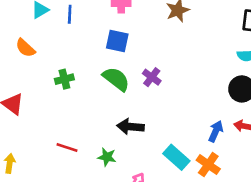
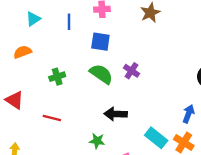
blue line: (70, 14) -> (69, 22), moved
orange semicircle: (25, 48) -> (23, 52), turned 120
red line: (67, 147) -> (52, 118), moved

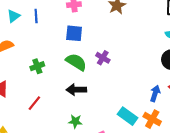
blue line: (69, 22) -> (36, 16), moved
black arrow: (116, 114) -> (76, 90), moved
red line: (52, 118) -> (34, 103), turned -63

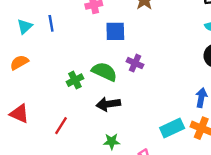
blue square: (74, 33) -> (115, 31), moved
green cross: (37, 66) -> (75, 80), moved
cyan rectangle: (128, 116) -> (172, 128), turned -54

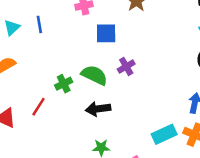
purple cross: (135, 63) -> (126, 66), turned 35
red line: (61, 126) -> (38, 107), moved

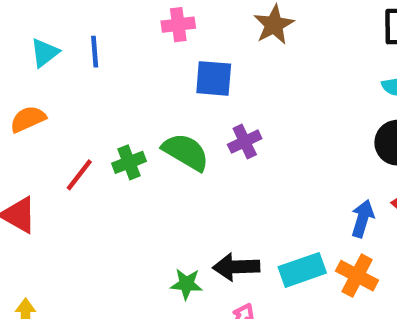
red line: (38, 107) -> (79, 175), moved
black arrow: (98, 109) -> (236, 267), moved

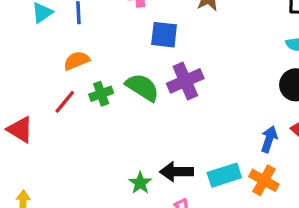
orange semicircle: (28, 119) -> (77, 61), moved
purple cross: (245, 142) -> (185, 81), size x1.5
green star: (186, 284) -> (140, 183), turned 30

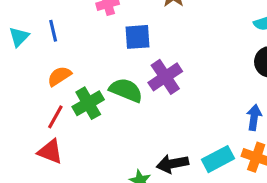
green cross: (101, 94) -> (88, 103), size x1.4
red triangle: (20, 130) -> (50, 151), moved

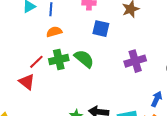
orange semicircle: (59, 76) -> (54, 32), moved
purple cross: (165, 77) -> (135, 61), moved

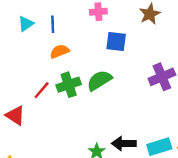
green semicircle: (84, 59) -> (99, 80), turned -65
red triangle: (27, 82) -> (15, 115), moved

